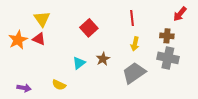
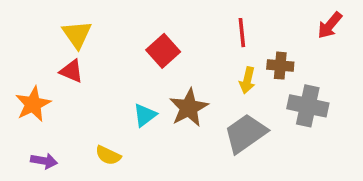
brown cross: (167, 36) -> (280, 66), moved
orange star: (18, 40) -> (33, 104), moved
brown star: (103, 59) -> (189, 108), size x1.5

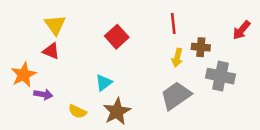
red arrow: (330, 25) -> (241, 30), moved
brown star: (189, 108) -> (117, 111), moved
purple arrow: (44, 161) -> (43, 94), moved

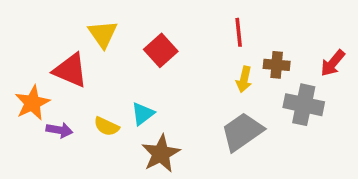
yellow triangle: (55, 25) -> (103, 34), moved
red arrow: (241, 30) -> (333, 63), moved
red triangle: (51, 51) -> (70, 70), size x1.5
yellow semicircle: (77, 111) -> (107, 126), moved

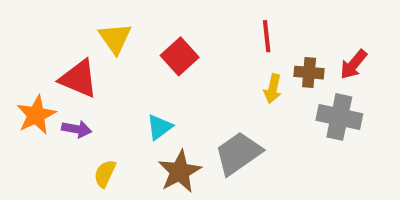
red arrow: (333, 63) -> (353, 64), moved
yellow semicircle: (107, 126) -> (105, 174), moved, turned 90
purple arrow: (59, 130) -> (77, 129), moved
gray trapezoid: (242, 132) -> (238, 153), moved

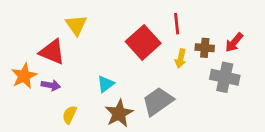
red square: (180, 56) -> (143, 42), moved, size x1.4

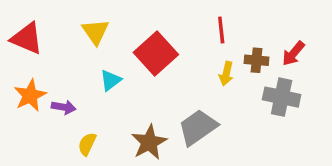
red square: (143, 42) -> (156, 53), moved
red triangle: (52, 52) -> (27, 38), moved
cyan triangle: (106, 84) -> (111, 80), moved

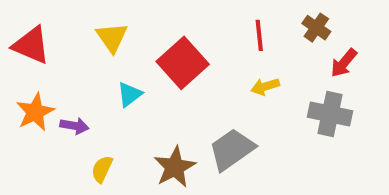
brown cross: (256, 60) -> (316, 28), moved, turned 30
yellow arrow: (226, 74) -> (265, 86), turned 60

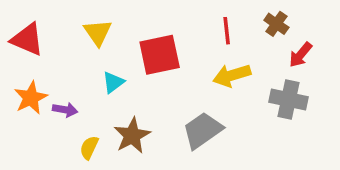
red square: (183, 63) -> (160, 55), turned 30
yellow arrow: (265, 86) -> (232, 75), size x1.5
brown star: (175, 167) -> (132, 136), moved

